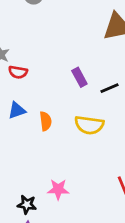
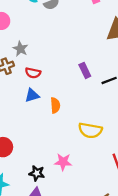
red semicircle: (18, 72) -> (33, 73), moved
yellow semicircle: (89, 125) -> (90, 130), moved

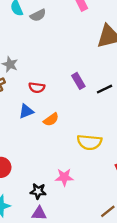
red semicircle: (33, 73) -> (37, 88), moved
orange semicircle: (55, 105) -> (51, 120), turned 64

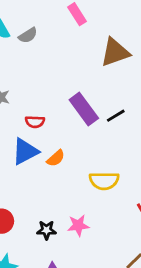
purple rectangle: (78, 81) -> (84, 109), size x1.6
blue triangle: (26, 111) -> (25, 151), size x1.5
black star: (38, 191) -> (46, 230), moved

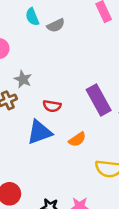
orange semicircle: (56, 158) -> (77, 139), moved

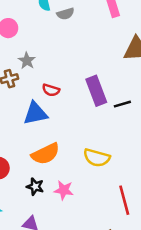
orange semicircle: (77, 139) -> (46, 154), moved, size x1.6

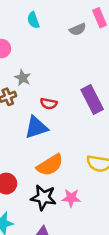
gray semicircle: (65, 14) -> (78, 29), moved
black star: (35, 187) -> (43, 197), size x1.5

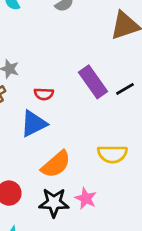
pink star: (71, 198) -> (86, 198), turned 30

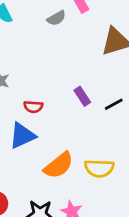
purple rectangle: (93, 82) -> (82, 96), size x0.6
orange semicircle: (56, 164) -> (59, 165), moved

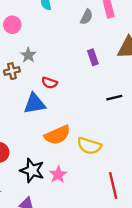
gray semicircle: (56, 18) -> (87, 17), turned -49
purple rectangle: (82, 96) -> (93, 57), moved

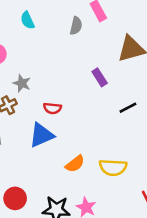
purple rectangle: (93, 57) -> (100, 77), moved
orange semicircle: (57, 135) -> (75, 164), size x0.7

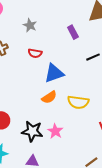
gray star: (22, 83) -> (30, 25), moved
blue triangle: (41, 135) -> (54, 73), moved

